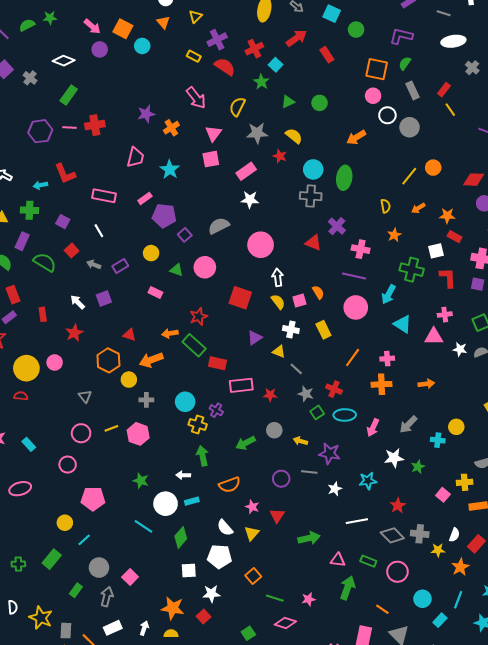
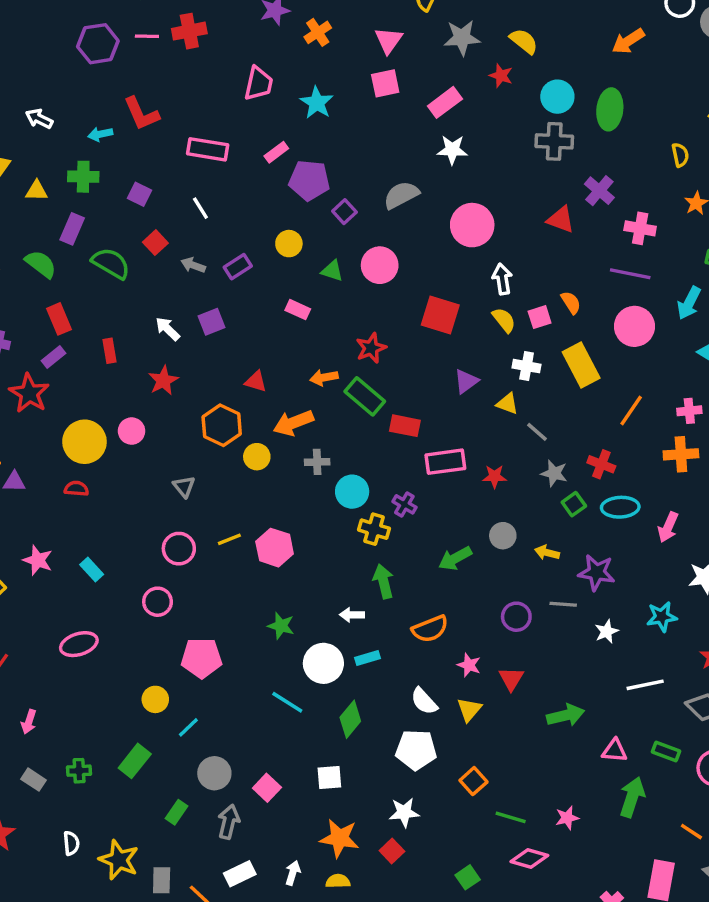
yellow rectangle: (323, 330) -> (581, 365), size x1.4
gray cross: (146, 400) -> (317, 462), moved
white square: (189, 571) -> (329, 777), moved

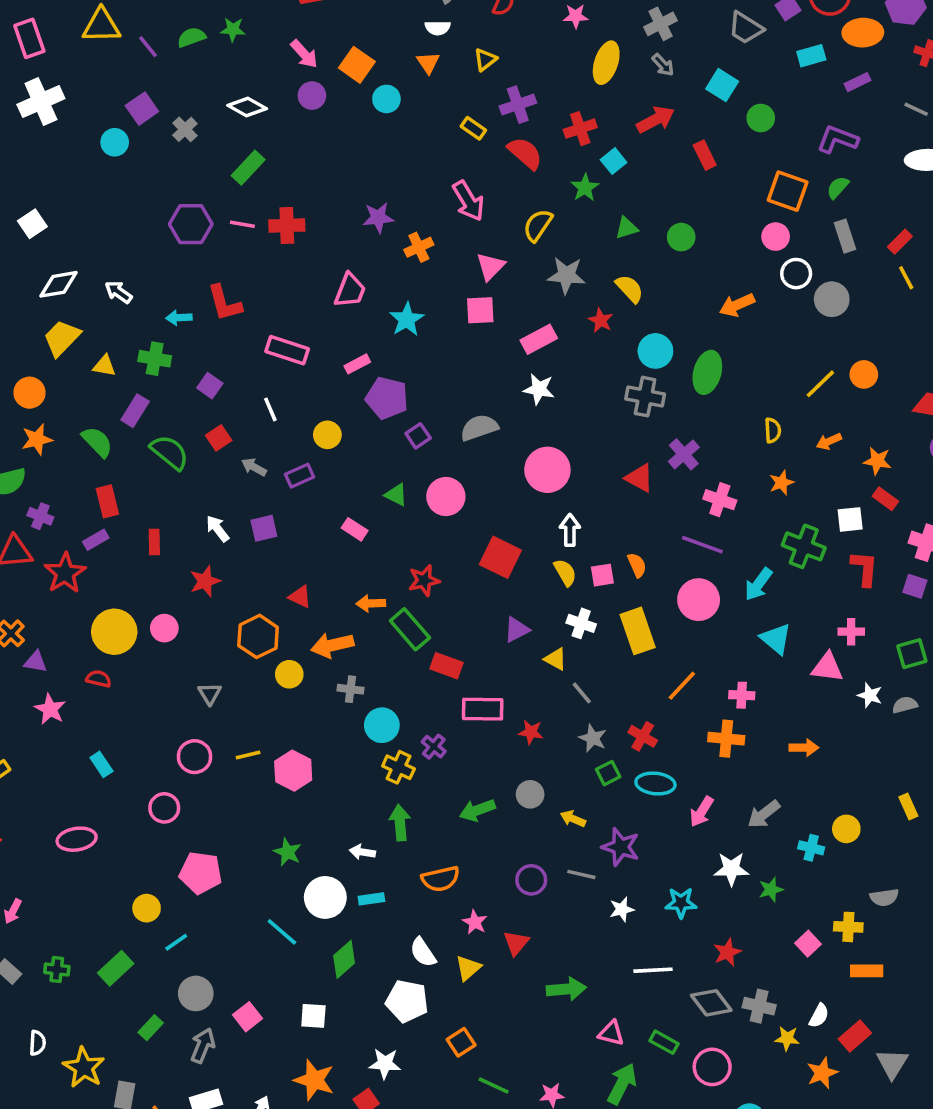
yellow circle: (289, 244) -> (327, 435), moved
pink star: (38, 560) -> (50, 709), moved

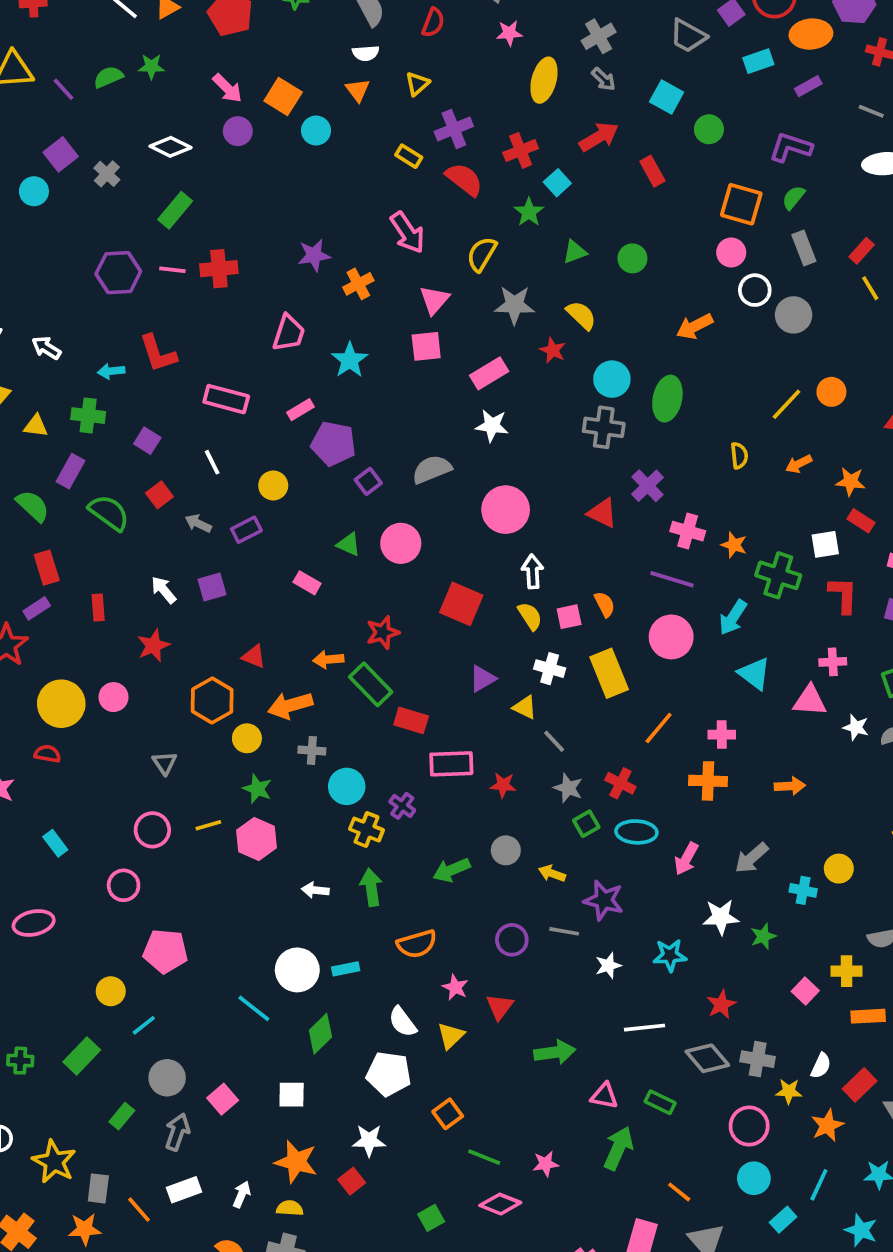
orange star: (782, 483) -> (734, 545), moved, turned -30
green star: (288, 852) -> (257, 789), moved
white arrow: (362, 852) -> (315, 890), moved
pink circle: (712, 1067) -> (749, 1126), moved

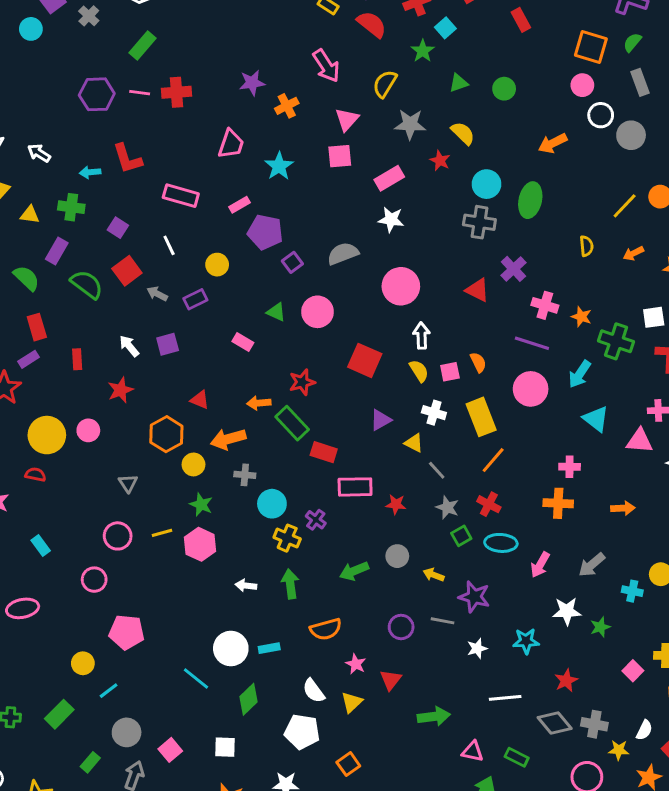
red square: (159, 495) -> (127, 271), size x1.4
orange line: (659, 728) -> (493, 460), moved

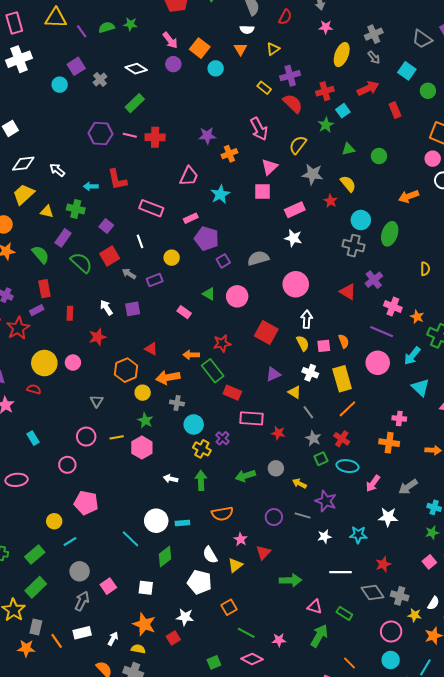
green star: (600, 627) -> (432, 533), moved
green rectangle: (90, 762) -> (36, 587), moved, size x1.5

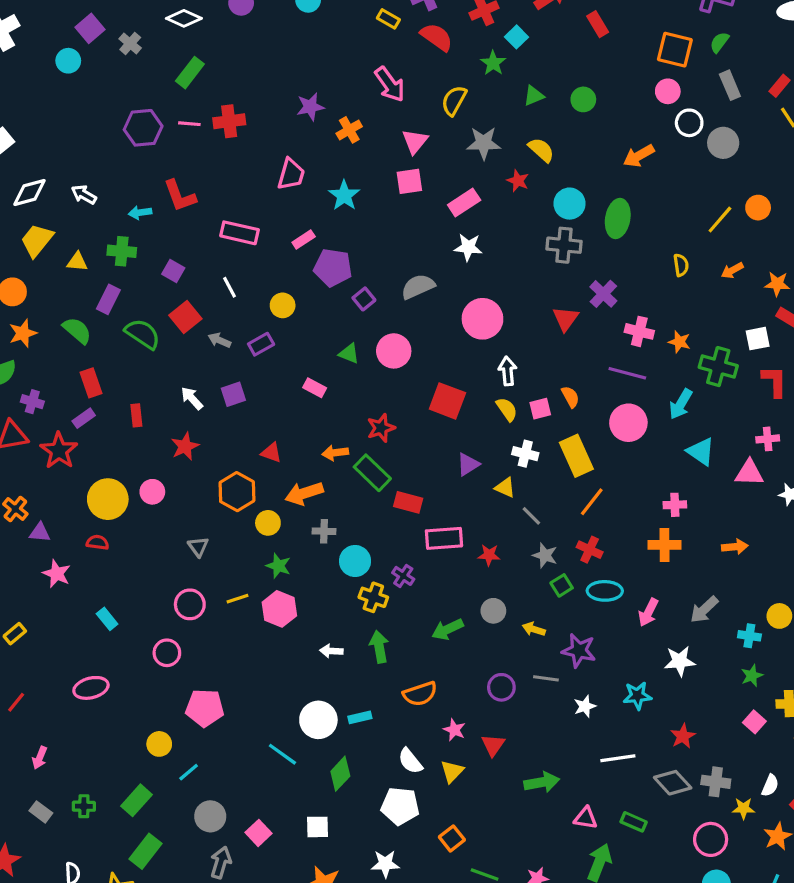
red triangle: (348, 292) -> (566, 319), turned 42

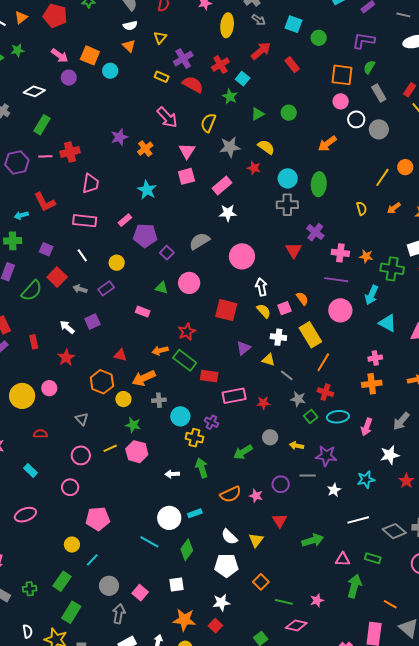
pink trapezoid: (291, 174) -> (91, 184), moved
green semicircle: (143, 334) -> (32, 291), turned 105
red semicircle: (97, 542) -> (40, 434), moved
pink star: (454, 730) -> (256, 496), moved
red star: (683, 736) -> (406, 481), moved

